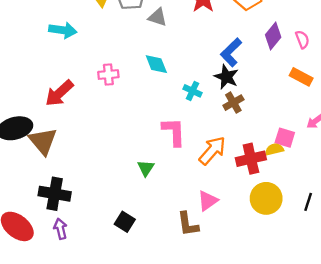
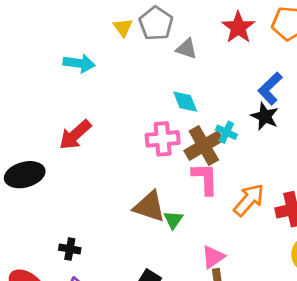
pink cross: (108, 75) -> (163, 139), moved, size x1.4
brown cross: (233, 103) -> (204, 146), moved, size x1.6
brown triangle: (43, 141) -> (149, 207), moved, turned -32
black cross: (55, 194) -> (70, 249), size x0.6
pink triangle: (208, 201) -> (213, 257), moved

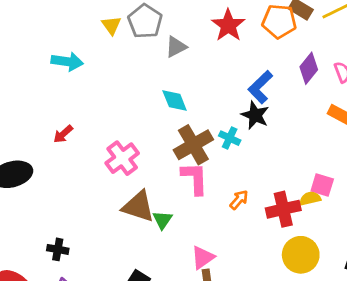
gray triangle: (187, 49) -> (176, 47), turned -45
cyan cross: (226, 132) -> (230, 138), moved
red arrow: (75, 135) -> (63, 134), size x0.6
pink cross: (163, 139) -> (122, 158), moved, turned -32
orange arrow: (249, 200) -> (239, 200), size x0.6

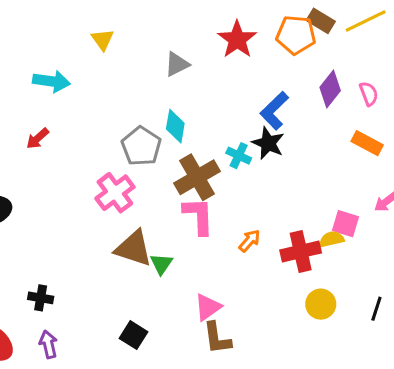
gray pentagon: (145, 21) -> (141, 146), moved
cyan diamond: (175, 100) -> (175, 126), turned 32
red arrow: (63, 134) -> (38, 139), moved
cyan cross: (230, 138) -> (239, 156), moved
yellow circle: (301, 255) -> (321, 304), size x0.7

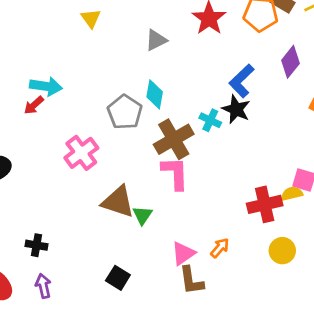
cyan arrow: (51, 81) -> (46, 86), moved
pink cross: (115, 193) -> (81, 153), moved
orange arrow: (250, 241) -> (220, 248), moved

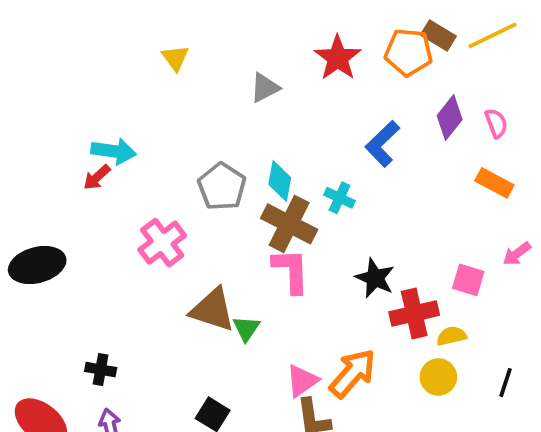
cyan diamond: (155, 94) -> (280, 181), moved
black star: (236, 109) -> (375, 278), moved
brown cross: (174, 139) -> (289, 224), turned -33
yellow semicircle: (292, 194) -> (451, 336), moved
orange arrow: (220, 248) -> (353, 373), size x1.8

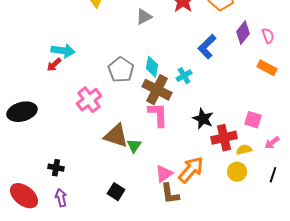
cyan cross: (339, 198) -> (184, 76), turned 35
pink arrow: (517, 254) -> (272, 143), moved

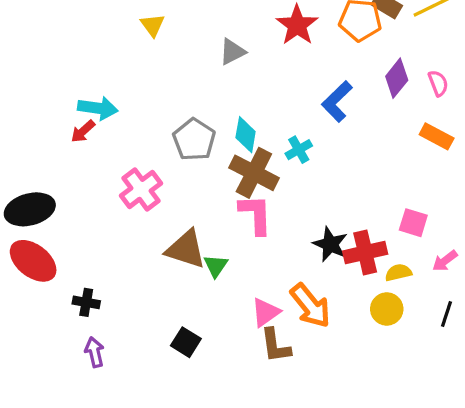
black star: (203, 119) -> (330, 244), moved
orange arrow: (191, 170) -> (310, 306), turned 100
red ellipse: (24, 196) -> (33, 261), moved

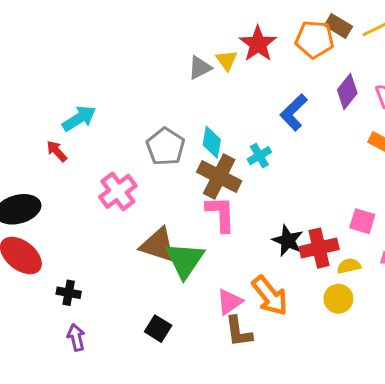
yellow triangle: (153, 25) -> (227, 60), moved
cyan arrow: (98, 108) -> (79, 118), turned -40
red arrow: (83, 131) -> (57, 151), moved, turned 90
green triangle: (216, 266) -> (185, 260), size x1.8

